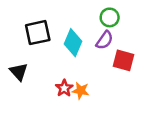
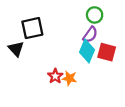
cyan diamond: (73, 43) -> (87, 51), moved
black triangle: (19, 72) -> (16, 49), moved

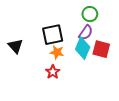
black square: (32, 28) -> (53, 35), moved
orange star: (69, 78) -> (57, 52), moved

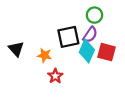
black square: (53, 35) -> (68, 37), moved
orange star: (57, 52) -> (44, 55), moved

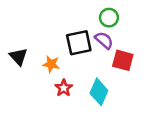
purple semicircle: (90, 35) -> (104, 40), turned -84
cyan diamond: (87, 51) -> (99, 92), moved

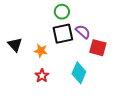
green circle: (109, 18) -> (62, 12), moved
red star: (64, 88) -> (42, 76), moved

